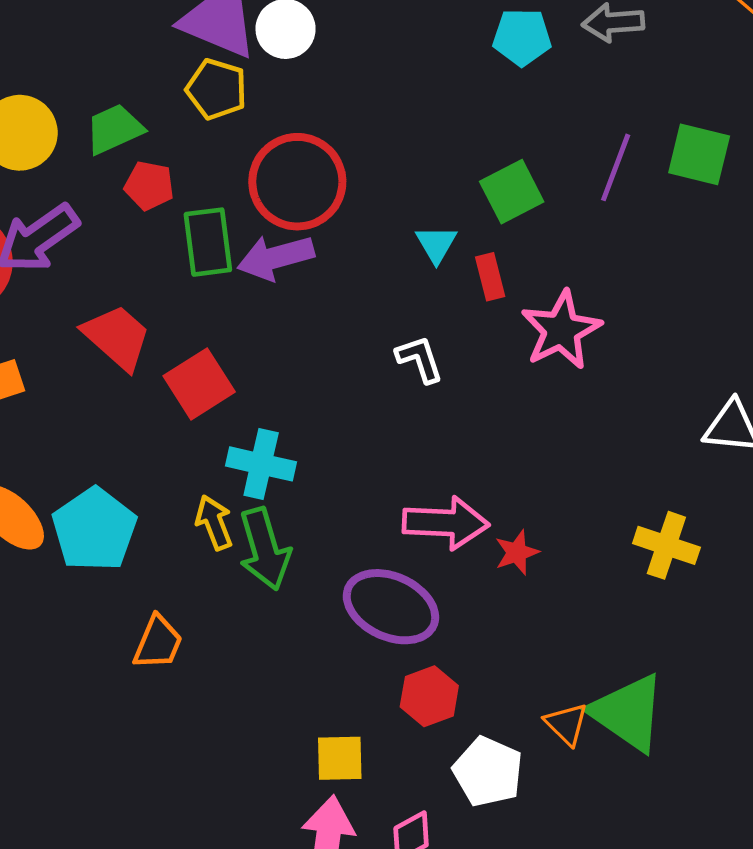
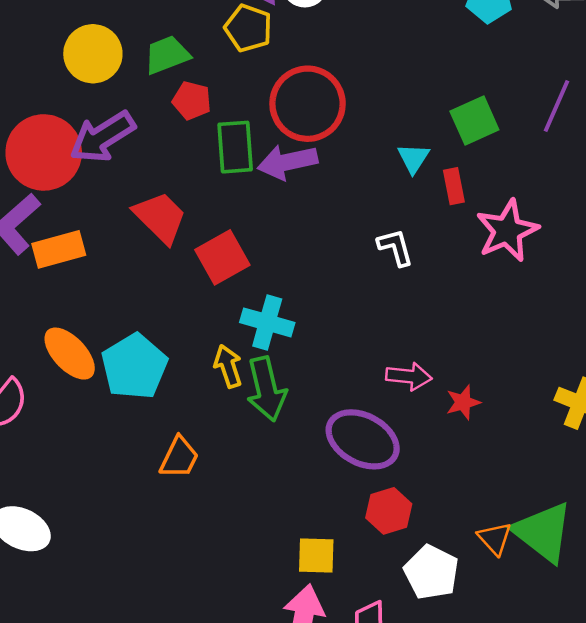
pink arrow: (446, 523) -> (409, 376), size x0.7

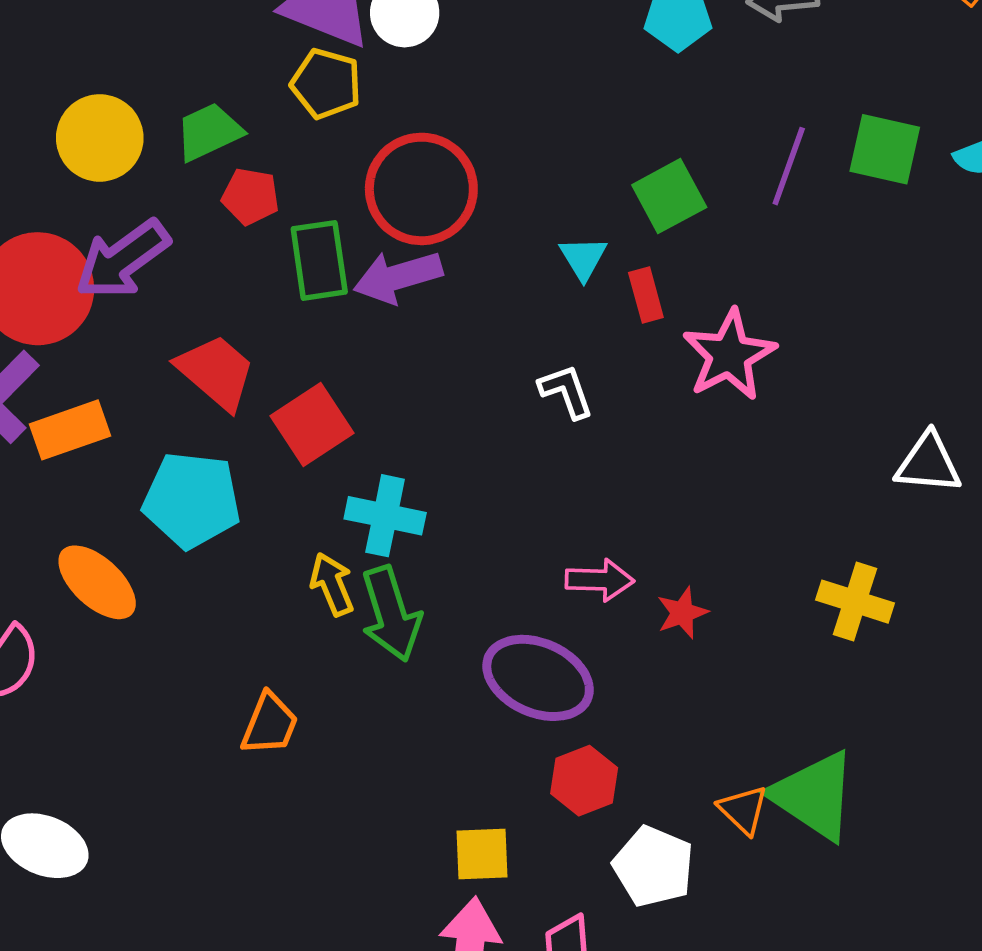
cyan pentagon: (134, 367) -> (192, 500), moved, turned -30

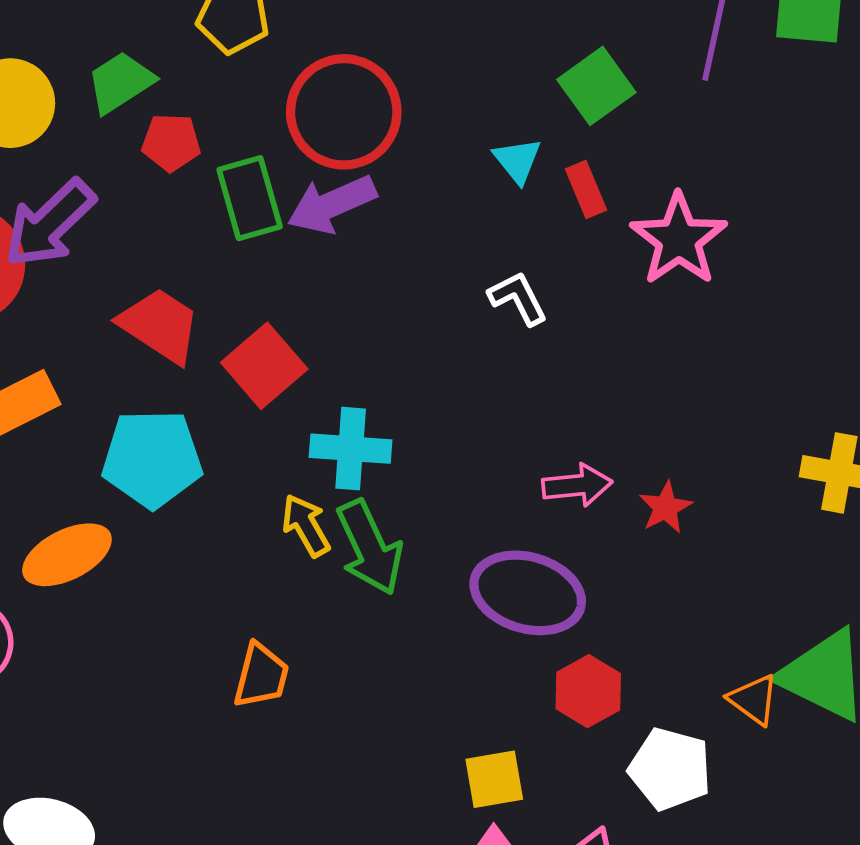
orange ellipse: (97, 582) -> (67, 555), turned -62

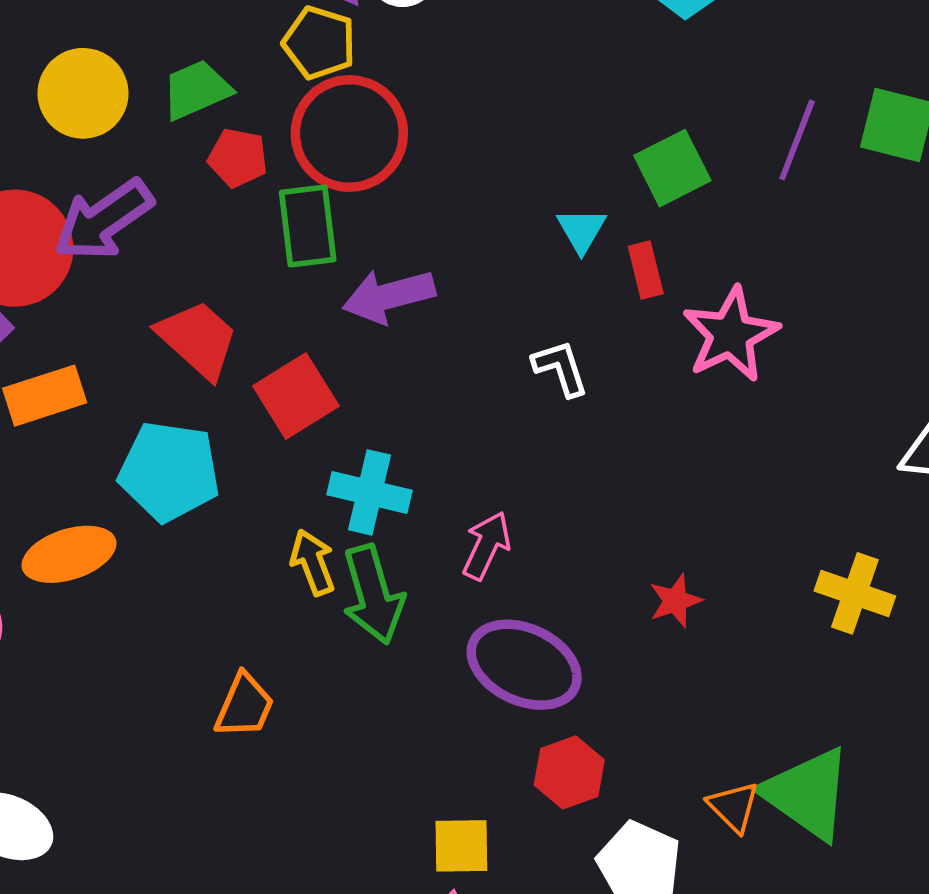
red circle: (344, 112) -> (349, 133), moved
purple arrow: (332, 204) -> (389, 296), moved
pink arrow: (577, 485) -> (487, 546), moved, turned -68

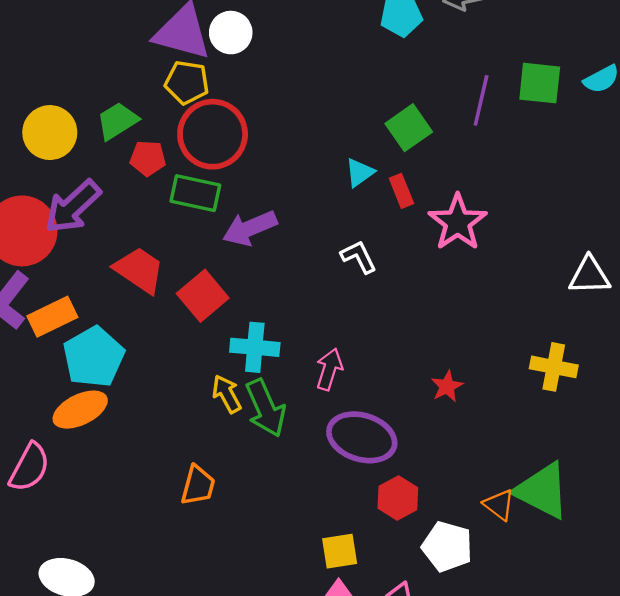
green rectangle: (308, 226) -> (195, 193), turned -63
cyan triangle: (582, 230) -> (360, 173), turned 32
cyan pentagon: (169, 471) -> (94, 357), moved, turned -30

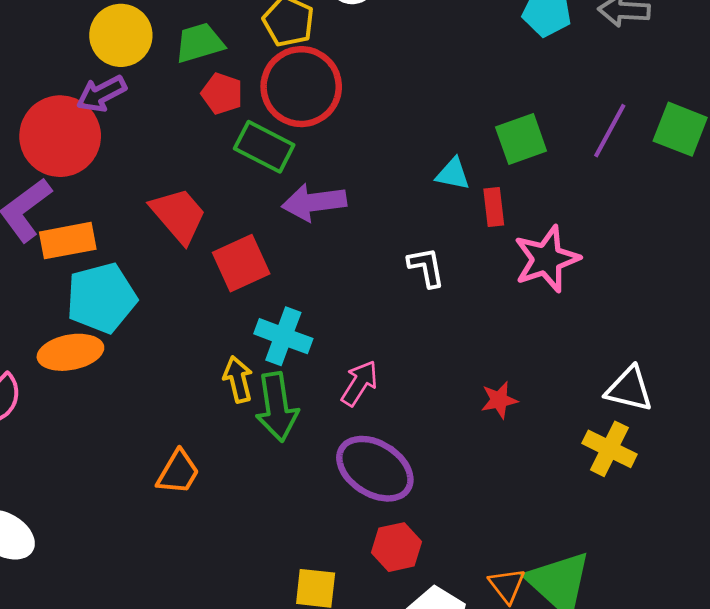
cyan triangle: (360, 173) -> (453, 174), turned 32
purple arrow: (73, 207) -> (101, 94), moved, size x0.7
white triangle: (589, 276) -> (629, 389), moved
red star: (447, 386) -> (499, 400), moved

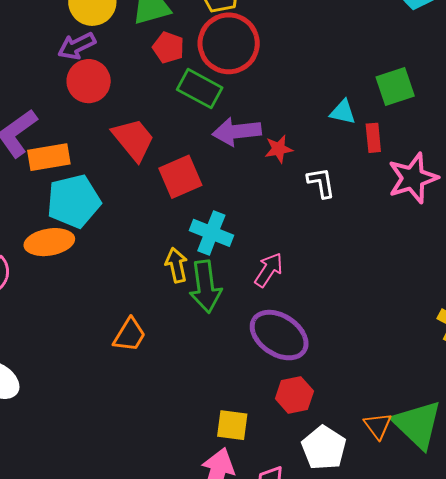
red circle: (60, 136) -> (89, 81), moved, size x0.7
red star: (499, 400) -> (279, 149), moved

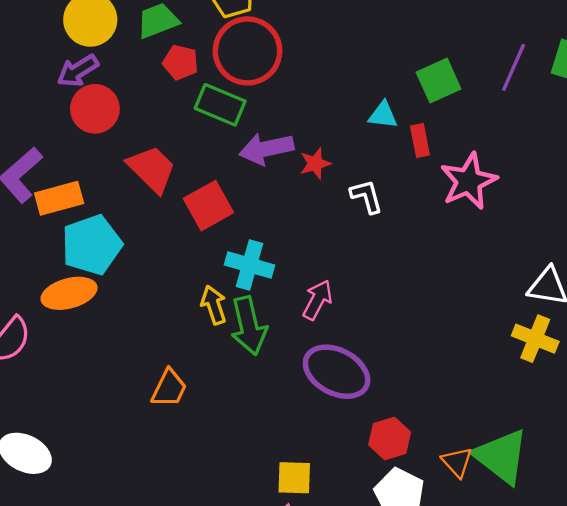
red hexagon: (294, 395) -> (390, 438), moved

